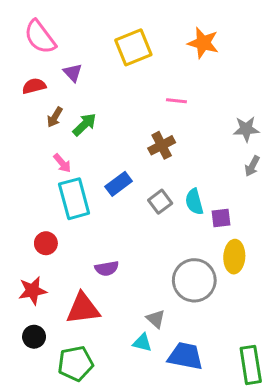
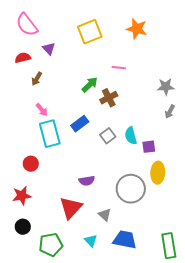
green arrow: (84, 125) -> (90, 85), moved
purple semicircle: (107, 268) -> (87, 181), moved
red triangle: (83, 309) -> (71, 208), moved, turned -40
cyan triangle: (142, 343) -> (91, 241), moved, turned 32

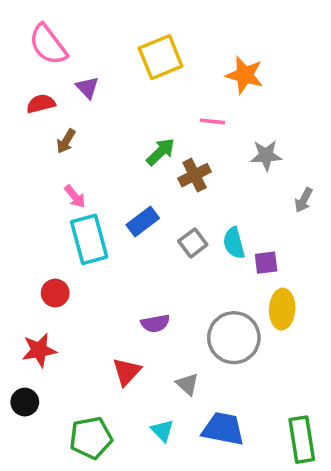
orange star: (137, 29) -> (245, 75), moved
gray star: (166, 87) -> (266, 155), moved
red triangle: (71, 208) -> (127, 372), size x0.7
black circle: (23, 227) -> (25, 402), moved

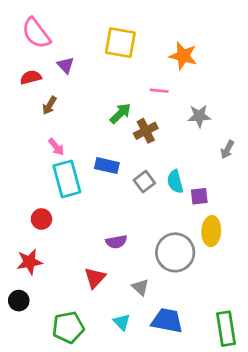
yellow square: (161, 57) -> (120, 43), turned 32
blue rectangle: (143, 222) -> (107, 166), turned 50

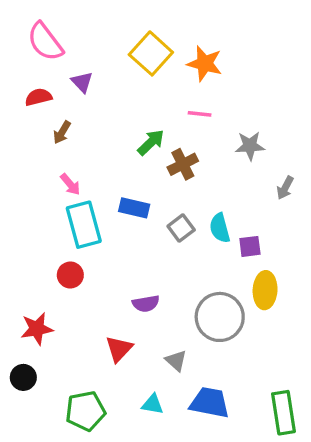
yellow square: (120, 43) -> (151, 53), turned 32
orange star: (183, 56) -> (205, 64), moved
red circle: (41, 219) -> (70, 275), moved
cyan triangle: (122, 322) -> (153, 404), turned -36

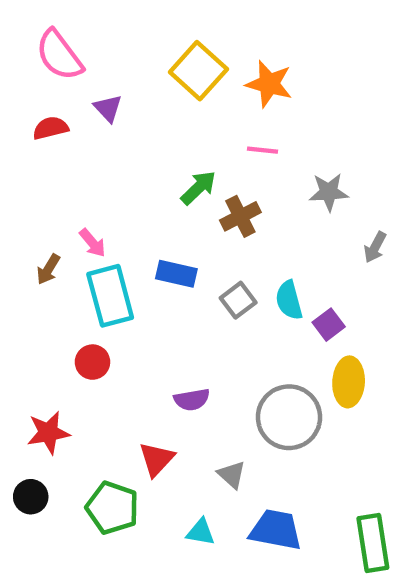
brown arrow: (62, 132) -> (48, 269), moved
purple square: (250, 246) -> (329, 325), turned -30
green pentagon: (85, 411) -> (112, 508), moved, turned 30

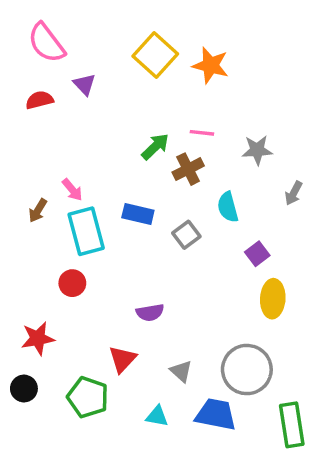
pink line: (262, 150) -> (202, 133), moved
cyan semicircle: (289, 300) -> (228, 207), moved
gray circle: (289, 417) -> (247, 370), moved

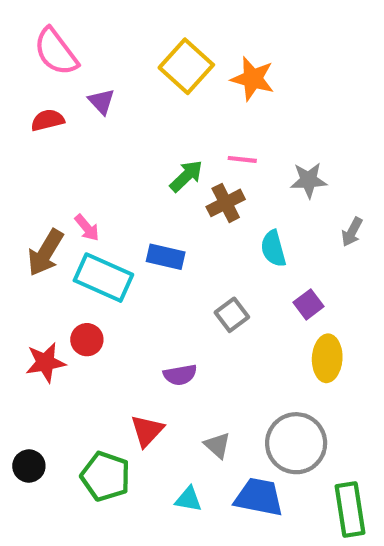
brown arrow: (38, 211) -> (45, 253), size x1.6
cyan rectangle: (86, 231) -> (103, 278), turned -51
gray square: (186, 235) -> (232, 315), moved
red star: (38, 338) -> (45, 362), moved

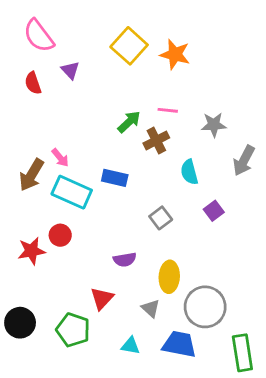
red semicircle: (48, 120) -> (33, 83), turned -95
gray arrow: (352, 232) -> (244, 161), size x1.5
yellow ellipse: (327, 358) -> (169, 277), moved
black circle: (29, 466) -> (20, 323), size x1.4

